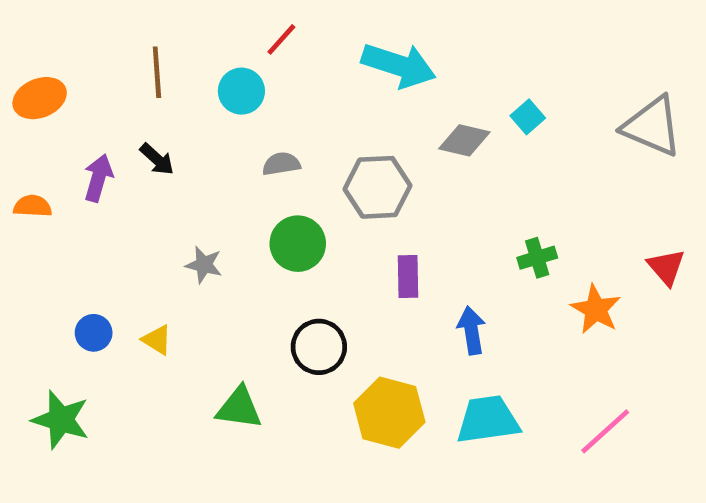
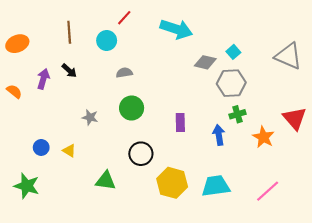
gray hexagon: (378, 187) -> (231, 83), moved
orange semicircle: (33, 206) -> (14, 91), turned 35
red triangle: (666, 267) -> (295, 118), size x1.4
blue arrow: (471, 330) -> (219, 135), moved

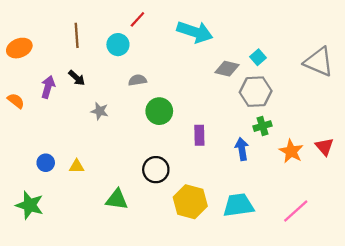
green circle: (132, 108) -> (159, 111), moved
gray star: (90, 117) -> (100, 111), moved
red triangle: (295, 118) -> (324, 147), moved, size x0.7
yellow triangle: (69, 151) -> (77, 166), turned -32

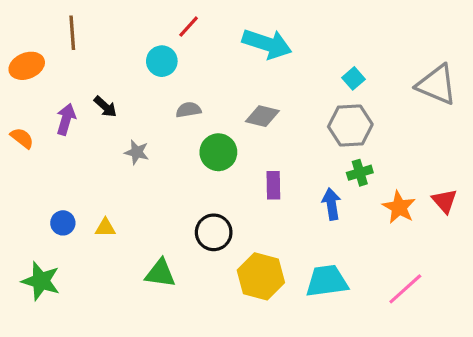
brown line: (77, 35) -> (72, 33), moved
gray diamond: (227, 69) -> (262, 116), moved

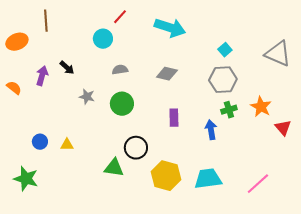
green circle: (218, 152) -> (122, 104), moved
orange star: (399, 207) -> (261, 107), moved
green triangle: (160, 273) -> (114, 168), moved

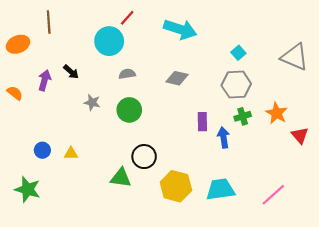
cyan circle: (103, 39) -> (109, 41), size x1.4
purple rectangle: (174, 118) -> (202, 122), moved

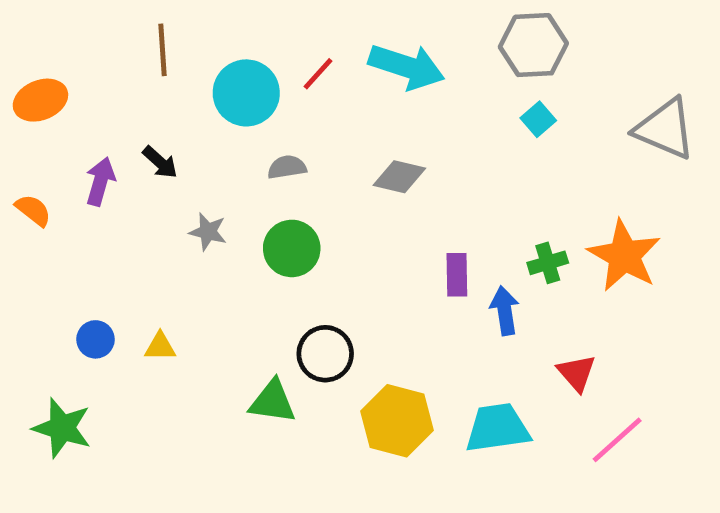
red line: (127, 18) -> (318, 74), moved
brown line: (49, 22) -> (162, 50), moved
gray hexagon: (236, 85) -> (533, 45), moved
orange star: (277, 113) -> (624, 256), size x1.4
red triangle: (300, 135) -> (576, 373), moved

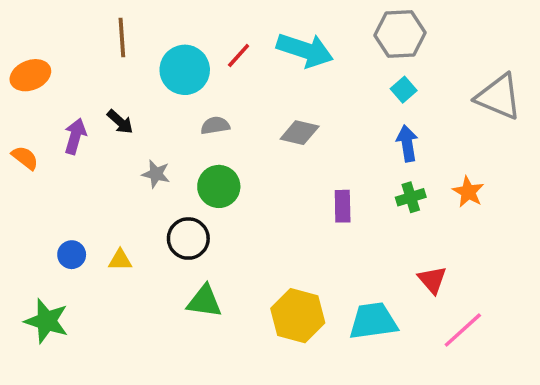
orange star: (624, 256) -> (468, 192), size x0.6
blue arrow: (505, 311) -> (407, 143), moved
black circle: (325, 354) -> (188, 239), moved

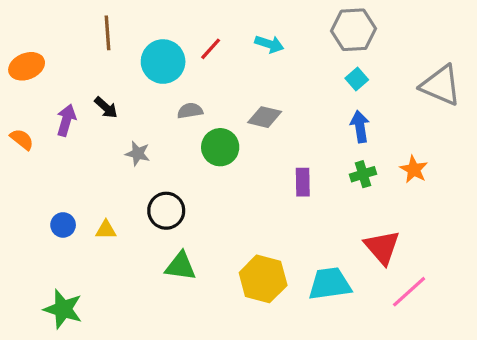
cyan arrow: (305, 50) -> (269, 44), size x0.6
green circle: (219, 186) -> (220, 147), moved
red triangle: (432, 280) -> (382, 247), size x1.4
green star: (47, 321) -> (63, 309), moved

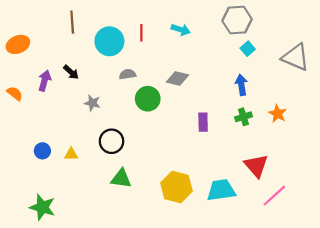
red line: (211, 49) -> (141, 33), turned -42
cyan square: (357, 79) -> (248, 49), moved

